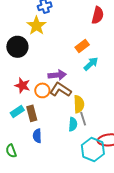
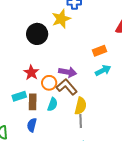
cyan semicircle: (73, 124) -> (52, 104), moved

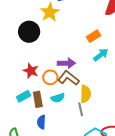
cyan semicircle: (52, 104) -> (58, 98), turned 64
gray line: (81, 121) -> (81, 109), moved

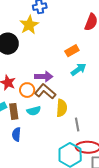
gray line: (81, 109) -> (77, 125), moved

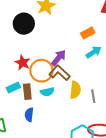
purple arrow: (44, 77) -> (59, 58), turned -54
orange circle: (27, 90) -> (41, 71), size x1.5
gray line: (77, 125) -> (93, 96), moved

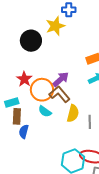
brown rectangle: (27, 92) -> (17, 116), moved
cyan semicircle: (47, 92) -> (45, 111), turned 40

